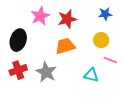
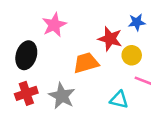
red star: (67, 19) -> (110, 39), moved, turned 30

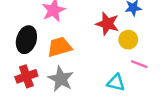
orange trapezoid: (86, 63) -> (60, 47), moved

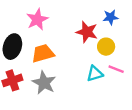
cyan triangle: (116, 83) -> (95, 74), moved, turned -30

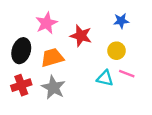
red star: (87, 32) -> (81, 36), moved
cyan triangle: (95, 74) -> (105, 78), turned 30

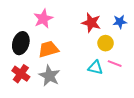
blue star: (121, 21) -> (120, 22), moved
red star: (81, 36) -> (91, 23), moved
red cross: (21, 85) -> (21, 74), turned -36

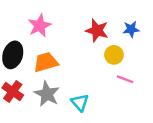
cyan triangle: (95, 68) -> (80, 102), moved, turned 35

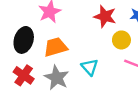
cyan triangle: (80, 102) -> (90, 67), moved

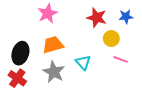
black ellipse: (24, 40) -> (20, 53), moved
red cross: (24, 75) -> (17, 78), moved

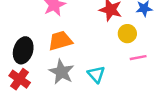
pink line: (121, 59) -> (138, 58), turned -32
cyan triangle: (83, 63) -> (96, 74), moved

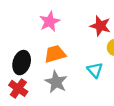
cyan triangle: (96, 74) -> (95, 70), moved

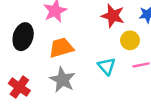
black ellipse: (22, 63) -> (23, 37), moved

